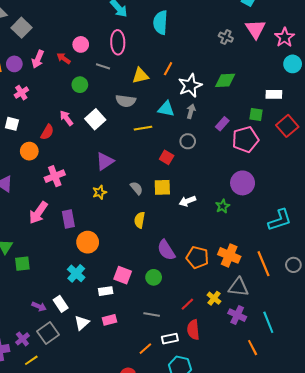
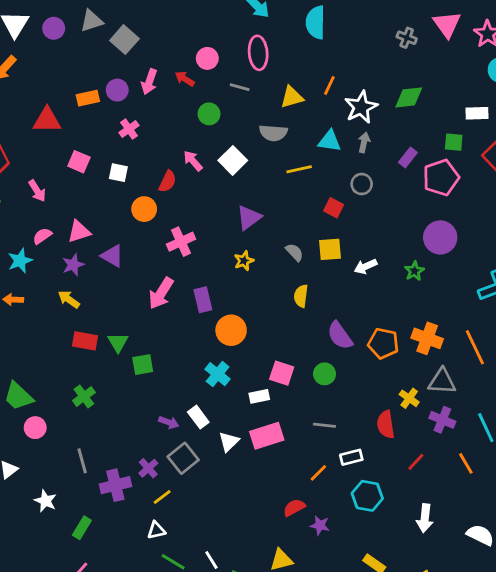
red line: (187, 304) -> (416, 462), moved
pink rectangle: (110, 320) -> (267, 436), size x1.6
red semicircle: (193, 330) -> (386, 424), moved

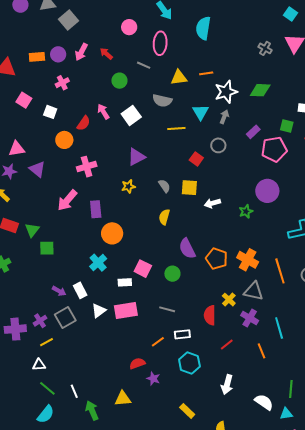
pink circle: (207, 58) -> (129, 27), moved
orange line: (329, 85) -> (206, 73), turned 48
cyan triangle: (330, 141) -> (201, 112), turned 42

